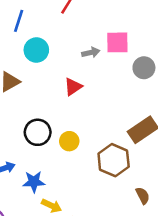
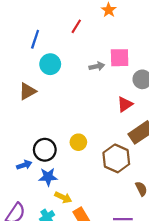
red triangle: (73, 87) -> (125, 104), moved
black circle: (38, 132) -> (45, 150), moved

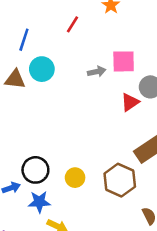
brown triangle: (27, 91) -> (15, 79), moved, turned 36
red triangle: (125, 104) -> (130, 102), moved
yellow circle: (78, 142) -> (75, 178), moved

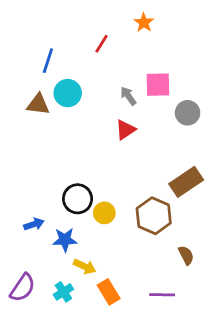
gray arrow: (97, 72) -> (128, 96), turned -114
red triangle: (130, 102) -> (125, 130), moved
black circle: (35, 170) -> (78, 199), moved

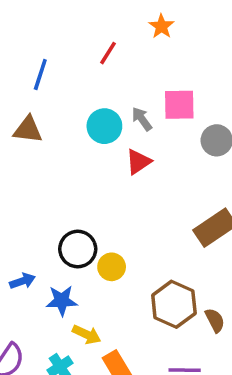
cyan circle: (68, 93) -> (104, 126), moved
brown hexagon: (154, 216) -> (174, 304), moved

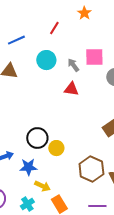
blue line: (40, 74) -> (16, 40), turned 48
cyan circle: (104, 126) -> (46, 60), moved
red triangle: (138, 162) -> (71, 89), turned 42

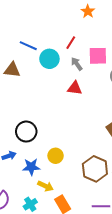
red line: (54, 28) -> (71, 43), moved
blue line: (16, 40) -> (28, 46), moved, turned 48
black circle: (37, 138) -> (26, 132), moved
yellow circle: (56, 148) -> (56, 156), moved

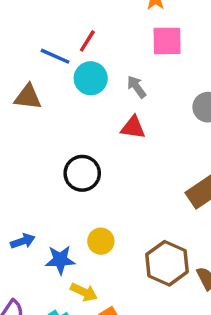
red line: (71, 43) -> (87, 41), moved
pink square: (98, 56) -> (167, 41), moved
black circle: (26, 132) -> (82, 173), moved

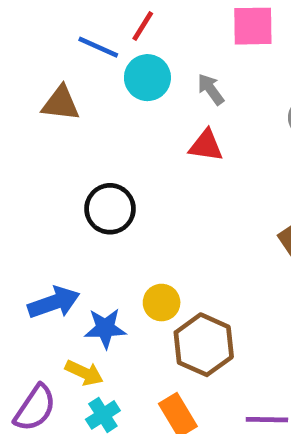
black circle: (82, 173) -> (110, 209), moved
blue arrow: (23, 241) -> (54, 303), size x1.5
brown hexagon: (167, 263) -> (204, 345), moved
yellow arrow: (84, 292) -> (84, 373), moved

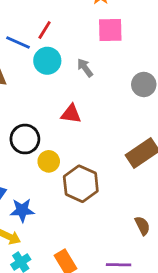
red triangle: (206, 146) -> (71, 114), moved
yellow circle: (162, 303) -> (49, 161), moved
brown hexagon: (204, 345) -> (81, 184), moved

